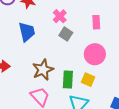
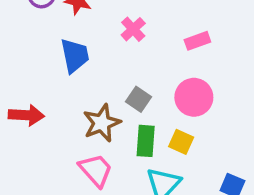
pink rectangle: (96, 22) -> (197, 41), turned 72
gray square: (66, 34) -> (139, 99), moved

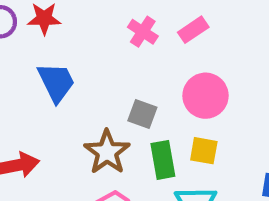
pink cross: (133, 29) -> (143, 32), moved

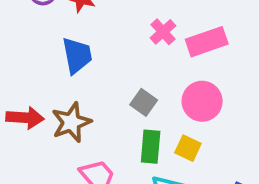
pink rectangle: (193, 30) -> (207, 42), size x1.5
brown star: (107, 152) -> (71, 122), moved

